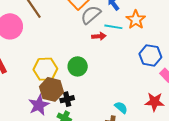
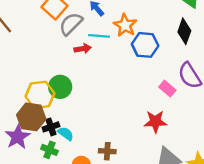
blue hexagon: (150, 55) -> (145, 45), moved
yellow hexagon: (45, 69) -> (40, 95), moved
cyan semicircle: (121, 107) -> (66, 134), moved

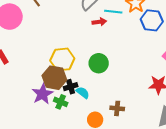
green circle: (60, 87) -> (99, 63), moved
green cross: (49, 150) -> (61, 102), moved

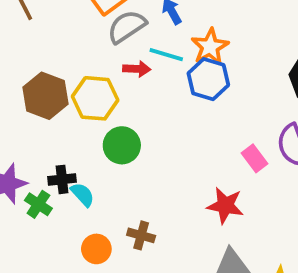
blue hexagon: (152, 20) -> (208, 79), moved
yellow hexagon: (62, 59) -> (95, 98), moved
brown hexagon: (54, 78) -> (45, 96), moved

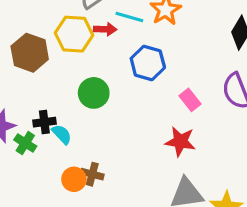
blue hexagon: (208, 79) -> (148, 63), moved
yellow hexagon: (95, 98) -> (74, 34), moved
pink rectangle: (255, 158) -> (190, 100), moved
brown cross: (141, 235) -> (92, 174), moved

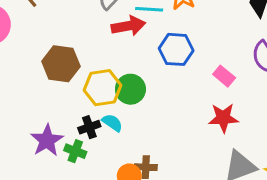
red arrow: (105, 29) -> (128, 26), size x1.5
yellow hexagon: (74, 34) -> (103, 88), moved
cyan semicircle: (62, 134) -> (112, 123), moved

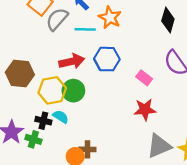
red arrow: (128, 26) -> (72, 61), moved
black cross: (89, 127) -> (43, 121), turned 35

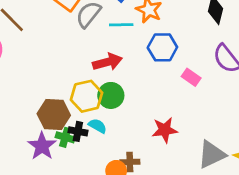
blue hexagon: (107, 59) -> (162, 47), moved
brown hexagon: (20, 73) -> (54, 114), moved
red star: (145, 110) -> (165, 130), moved
green cross: (33, 139) -> (65, 137), moved

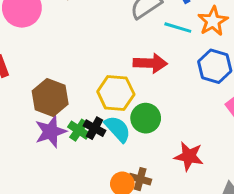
green circle: (111, 95) -> (146, 118), moved
brown hexagon: (54, 114) -> (50, 97), moved
cyan semicircle: (98, 126) -> (118, 129), size x1.4

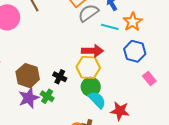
yellow hexagon: (116, 93) -> (88, 67), moved
black cross: (95, 128) -> (60, 77), moved
cyan semicircle: (118, 129) -> (97, 100), moved

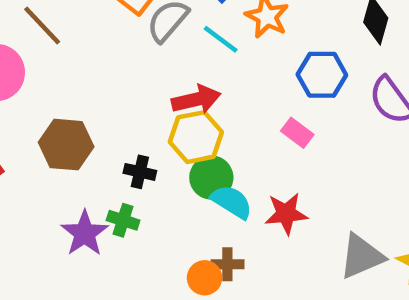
cyan line: (110, 27) -> (221, 39), turned 36
blue hexagon: (135, 51) -> (322, 75), moved
brown hexagon: (28, 76) -> (66, 145), moved
pink rectangle: (149, 78) -> (297, 133), moved

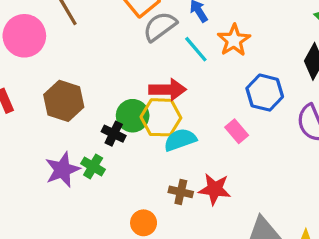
green circle: (211, 177) -> (133, 116), moved
cyan semicircle: (232, 202) -> (180, 140), moved, turned -64
brown cross: (227, 264) -> (181, 192), moved

